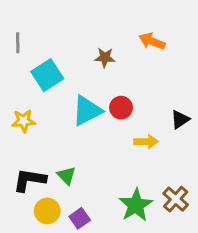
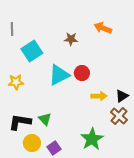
black triangle: (180, 119) -> (122, 96), moved
brown cross: (176, 199) -> (119, 116), moved

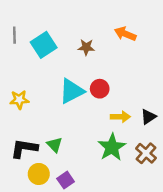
cyan square: (32, 51) -> (44, 45), moved
brown cross: (119, 116) -> (146, 153), moved
green star: (92, 139) -> (112, 147), moved

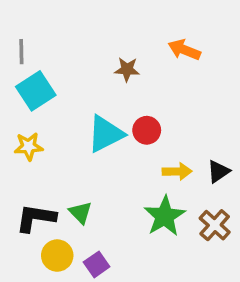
cyan square: (44, 45) -> (36, 91), moved

